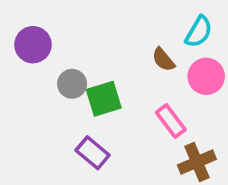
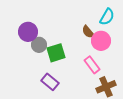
purple circle: (33, 45) -> (28, 32), moved
pink circle: (206, 76) -> (101, 41), moved

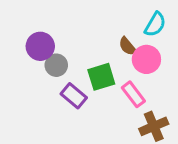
green square: (56, 53) -> (101, 77), moved
purple rectangle: (50, 82) -> (74, 96), moved

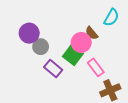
pink circle: (146, 59) -> (81, 42), moved
green square: (101, 77) -> (73, 55), turned -36

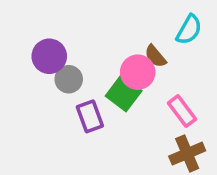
pink rectangle: (96, 67) -> (182, 111), moved
purple rectangle: (53, 68) -> (90, 116), turned 30

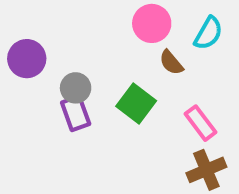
purple circle: (49, 56) -> (27, 59), moved
pink circle: (138, 72) -> (152, 23), moved
purple rectangle: (90, 116) -> (76, 113), moved

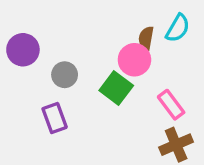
pink circle: (152, 23) -> (134, 60), moved
brown semicircle: (171, 62) -> (146, 38), moved, turned 50
purple rectangle: (76, 113) -> (55, 118), moved

